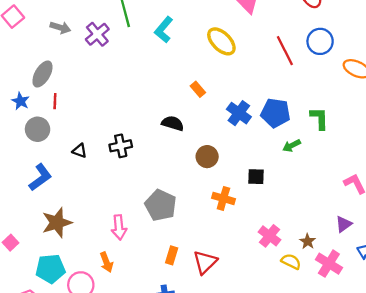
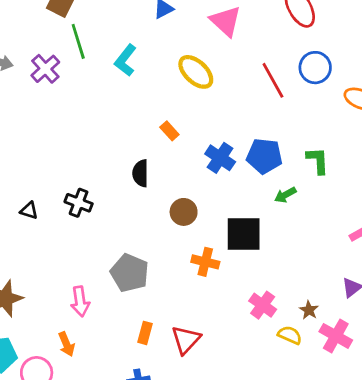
black semicircle: (173, 123) -> (140, 173), turned -105
black cross: (121, 146) -> (79, 203), turned 35
black square: (256, 177) -> (244, 234), size x1.8

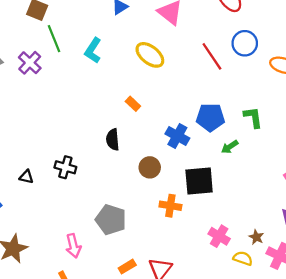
blue cross: (220, 158) -> (177, 136), moved
orange rectangle: (145, 333) -> (127, 267), turned 49

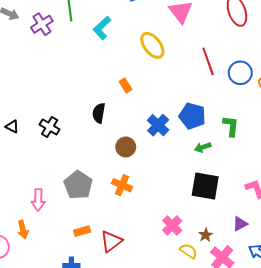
blue circle: (245, 43) -> (240, 73), moved
black square: (199, 181) -> (205, 186), moved
orange cross: (170, 206) -> (122, 185), moved

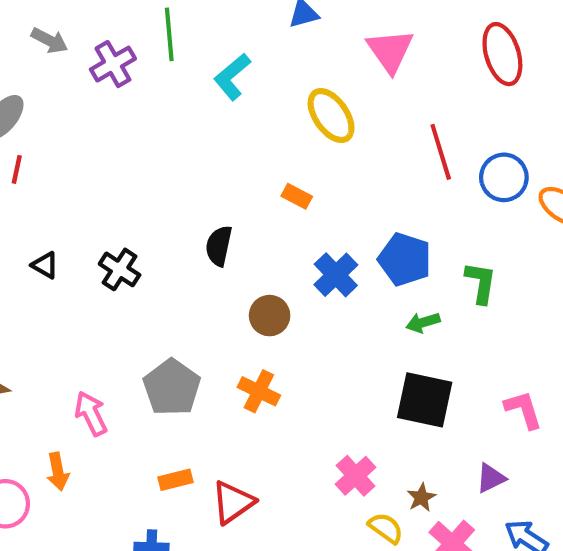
orange rectangle: (126, 86) -> (297, 196), moved, turned -32
pink arrow: (38, 200) -> (91, 414), turned 150

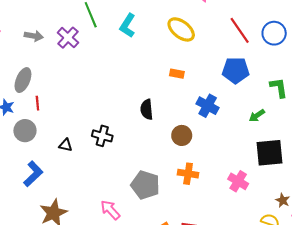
blue pentagon: (405, 259) -> (236, 70), moved
pink cross: (356, 476) -> (238, 181), moved

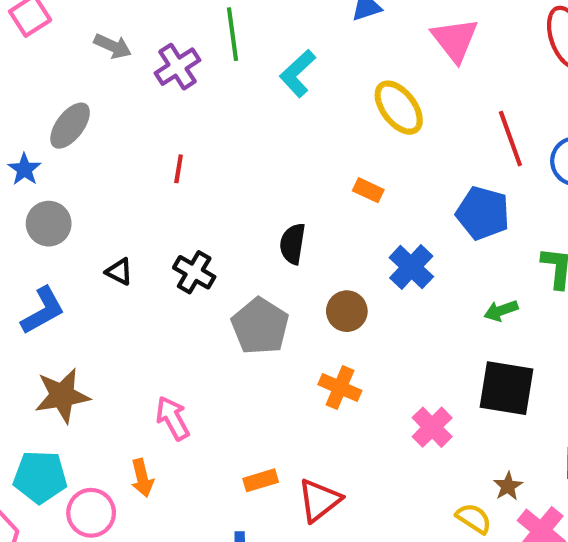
red line: (37, 103) -> (179, 169), moved
gray pentagon: (145, 185) -> (260, 326), moved

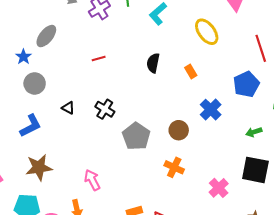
red line: (179, 169) -> (99, 59), turned 64
orange rectangle: (368, 190) -> (191, 72), turned 32
blue pentagon: (483, 213) -> (246, 84), turned 30
black semicircle: (293, 244) -> (153, 63), moved

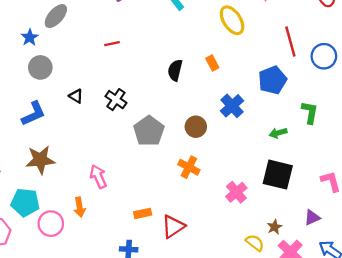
black semicircle: (153, 63) -> (175, 70), moved

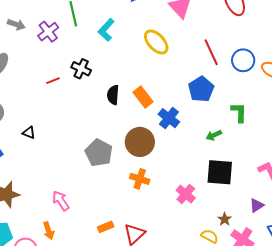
orange rectangle: (212, 63) -> (143, 97), moved, size x1.5
black cross: (116, 100) -> (81, 69), moved
brown circle: (196, 127) -> (140, 142), size x1.5

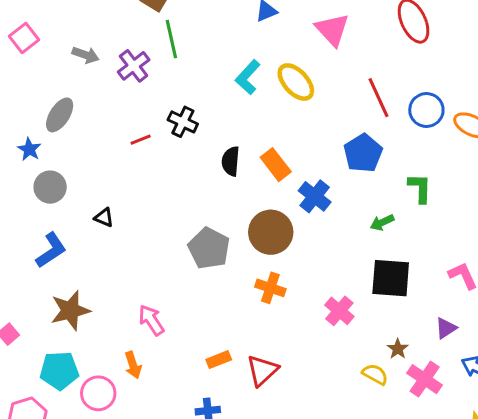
cyan L-shape: (106, 30) -> (248, 77), moved

